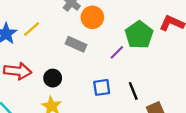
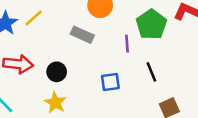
purple line: (117, 52) -> (127, 44), turned -49
black line: (133, 91) -> (151, 72), moved

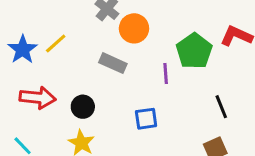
black line: (151, 72) -> (221, 107), moved

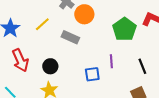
yellow line: (56, 43) -> (42, 24), moved
purple line: (166, 74) -> (111, 61), moved
red arrow: (38, 98) -> (20, 60), turned 60

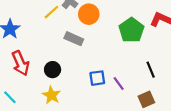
yellow line: (42, 24) -> (51, 12), moved
purple line: (111, 61) -> (119, 83), moved, turned -32

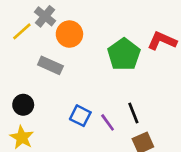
black line: (151, 70) -> (133, 113), moved
blue square: (97, 78) -> (80, 116), turned 35

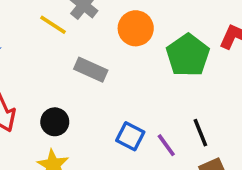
yellow line: (22, 31) -> (53, 25), turned 75
orange circle: (69, 34) -> (136, 28), moved

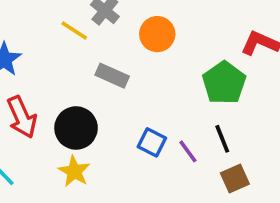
green pentagon: (188, 55) -> (224, 83), moved
black circle: (55, 122) -> (76, 128), size x1.5

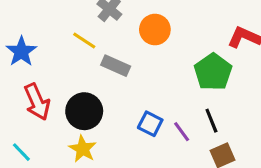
yellow line: (74, 30) -> (84, 41), moved

